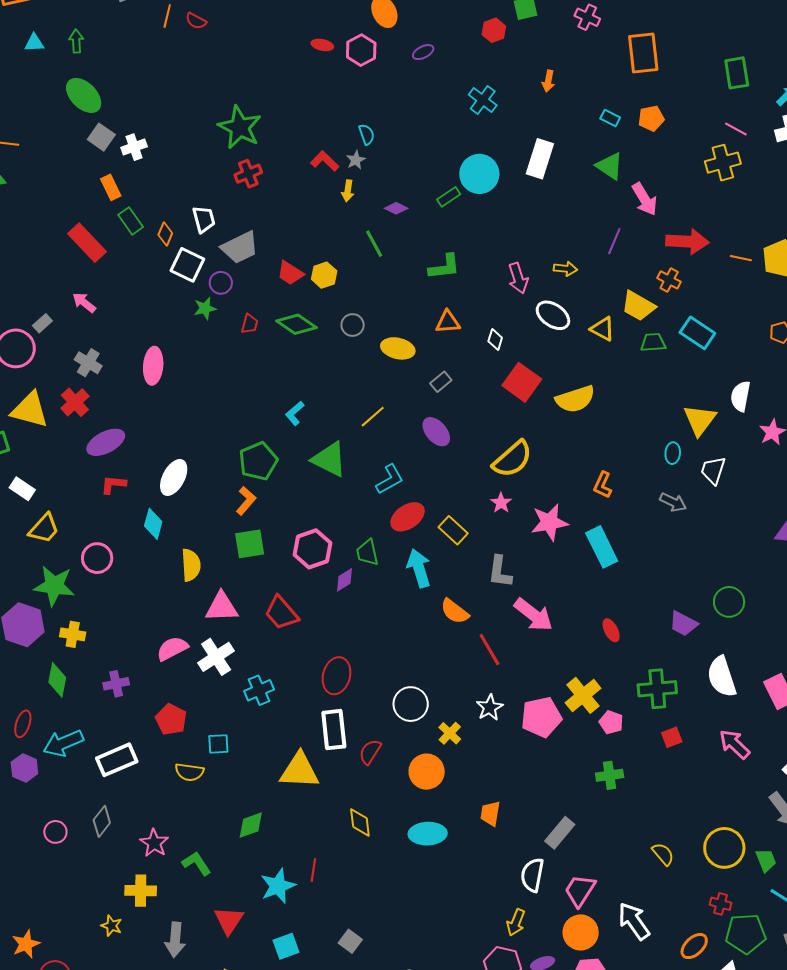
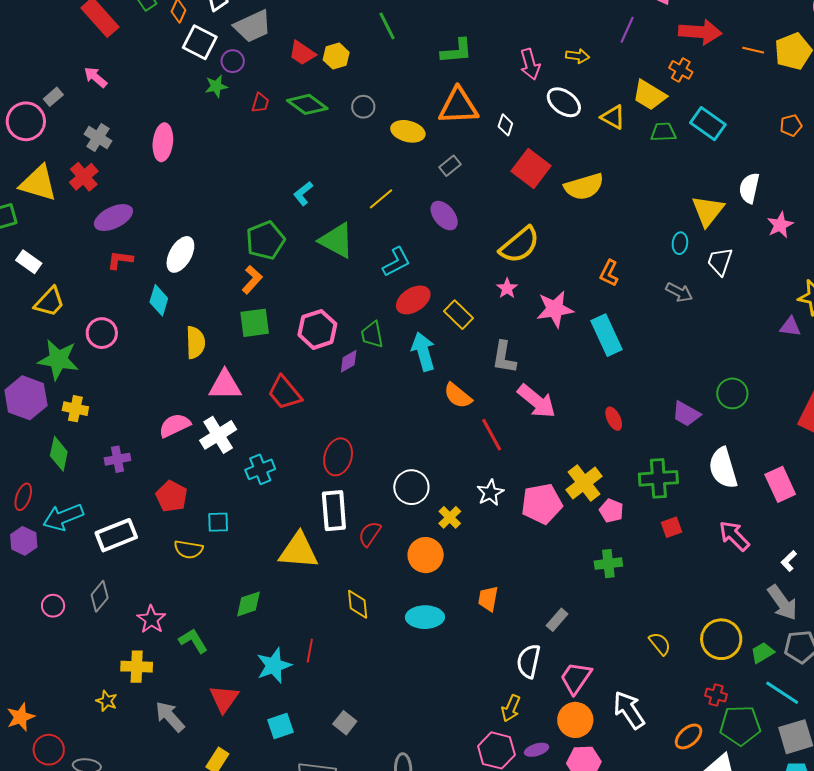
orange triangle: (448, 322) -> (458, 106), size x1.6
gray rectangle: (560, 833) -> (557, 620), size x0.7
green trapezoid: (766, 860) -> (762, 653), turned -100
gray arrow: (175, 940) -> (170, 717), turned 132

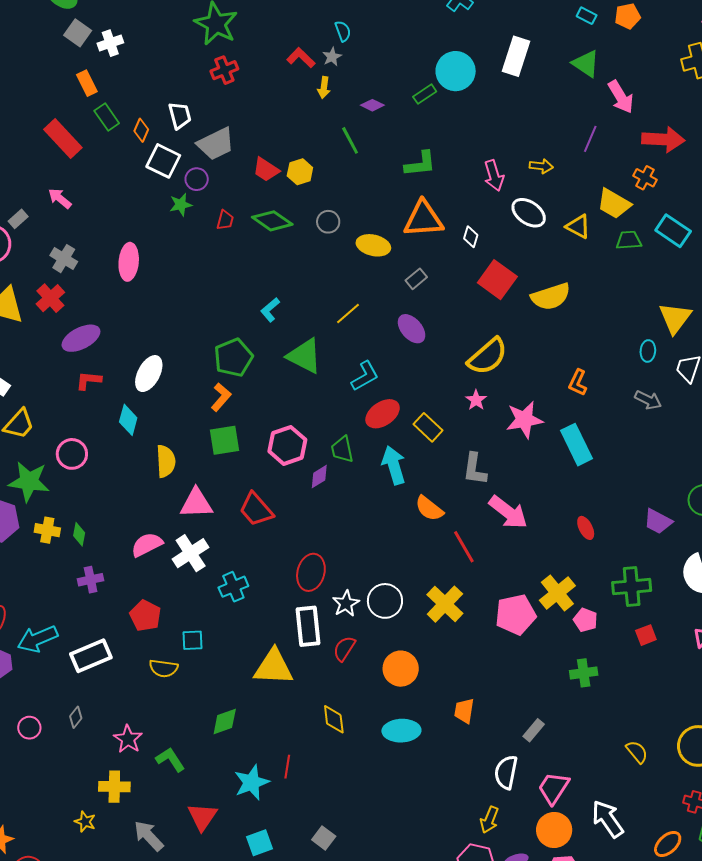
green diamond: (59, 454) -> (79, 534), moved, size x0.7
white star: (490, 493) -> (346, 604), moved
yellow cross: (450, 517) -> (445, 604), moved, size x1.6
gray diamond: (100, 596) -> (76, 717), size x0.7

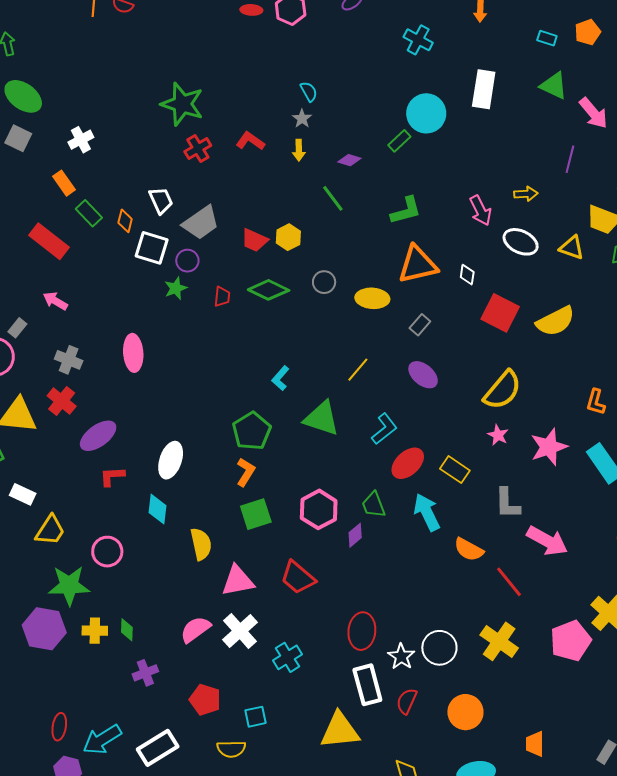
gray square: (78, 33) -> (18, 138), moved
red L-shape: (301, 58) -> (250, 141), moved

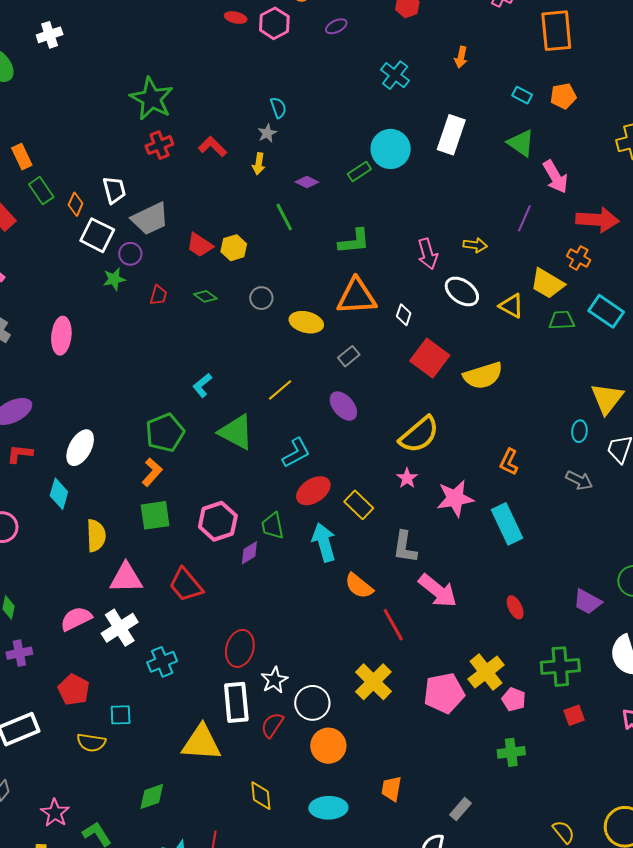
white cross: (81, 140) -> (50, 35), moved
green diamond: (269, 290) -> (205, 296), size x0.6
white circle: (439, 648) -> (312, 703), moved

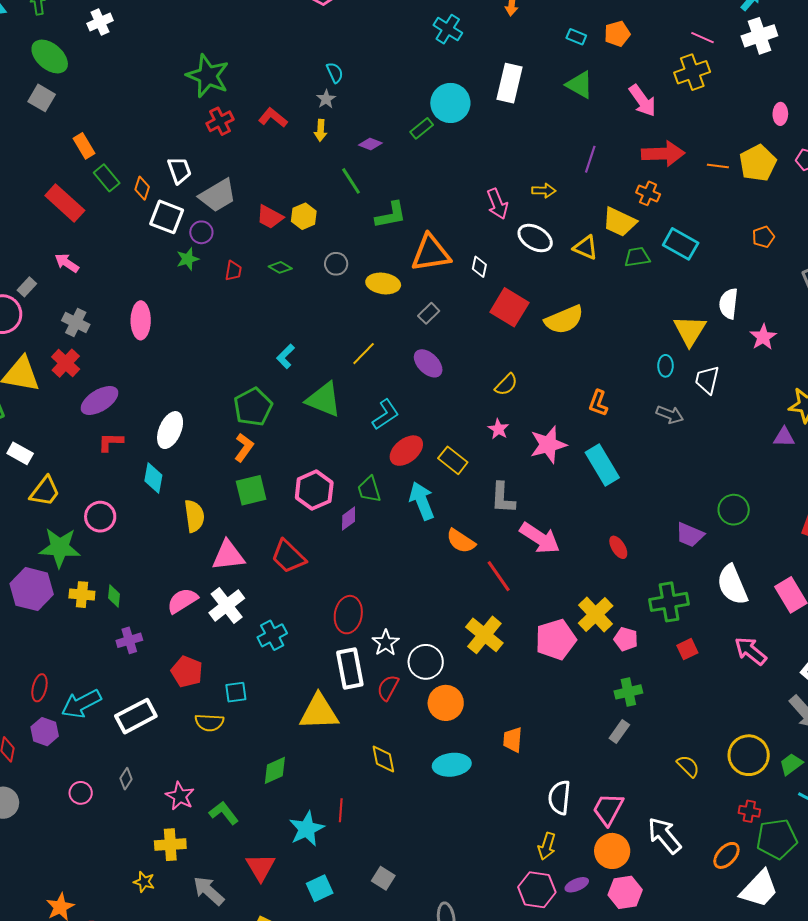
pink arrow: (555, 177) -> (643, 101), moved
green L-shape: (354, 241) -> (391, 215), moved
yellow semicircle: (419, 435) -> (506, 385), size x0.6
gray rectangle: (461, 809) -> (619, 731), moved

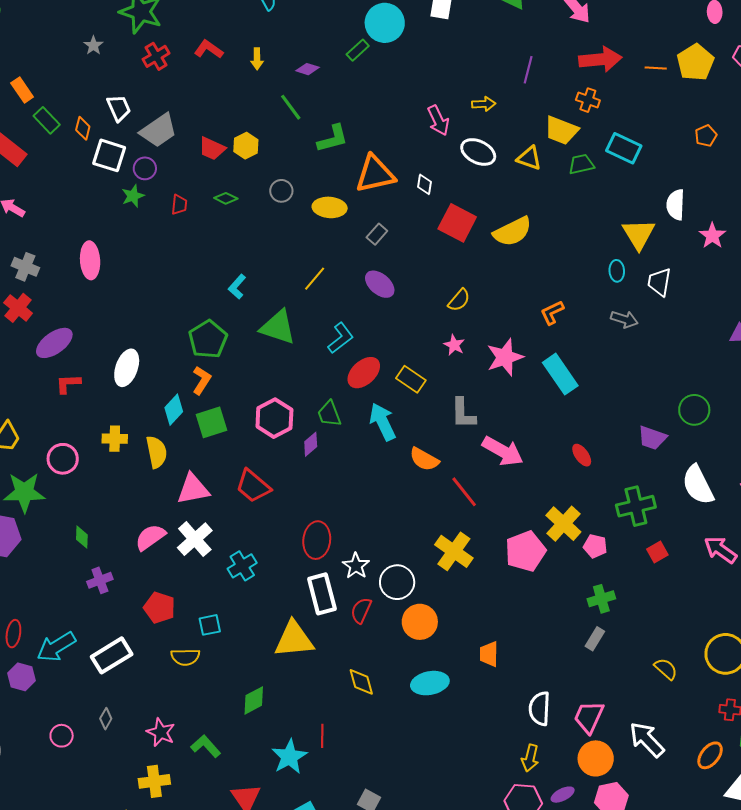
gray star: (326, 99) -> (93, 45), moved
orange L-shape: (598, 403) -> (552, 313), turned 48
cyan diamond: (153, 478) -> (174, 410), moved, turned 36
yellow cross: (82, 595) -> (115, 439), moved

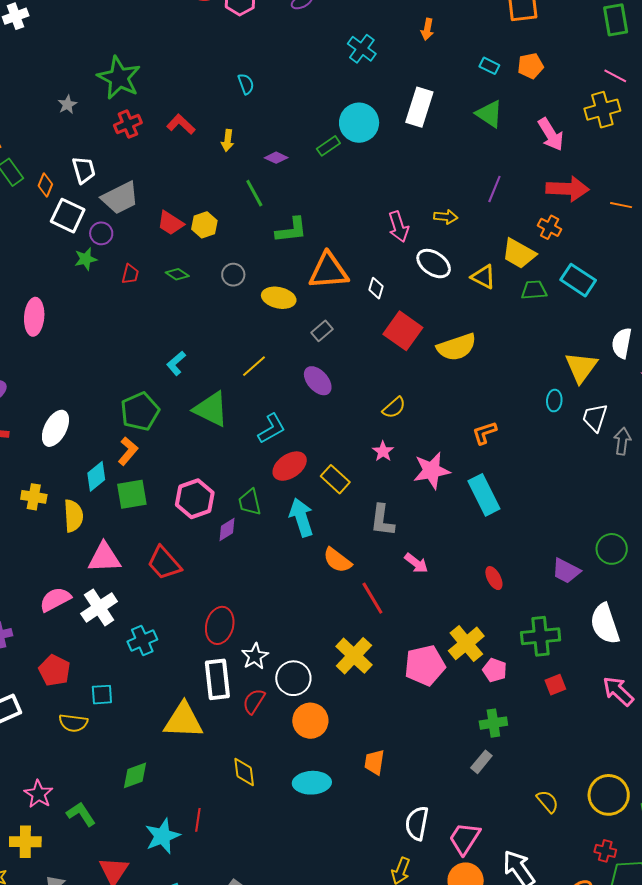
gray arrow: (624, 319) -> (622, 441), moved, turned -108
pink arrow: (503, 451) -> (416, 563), size x0.6

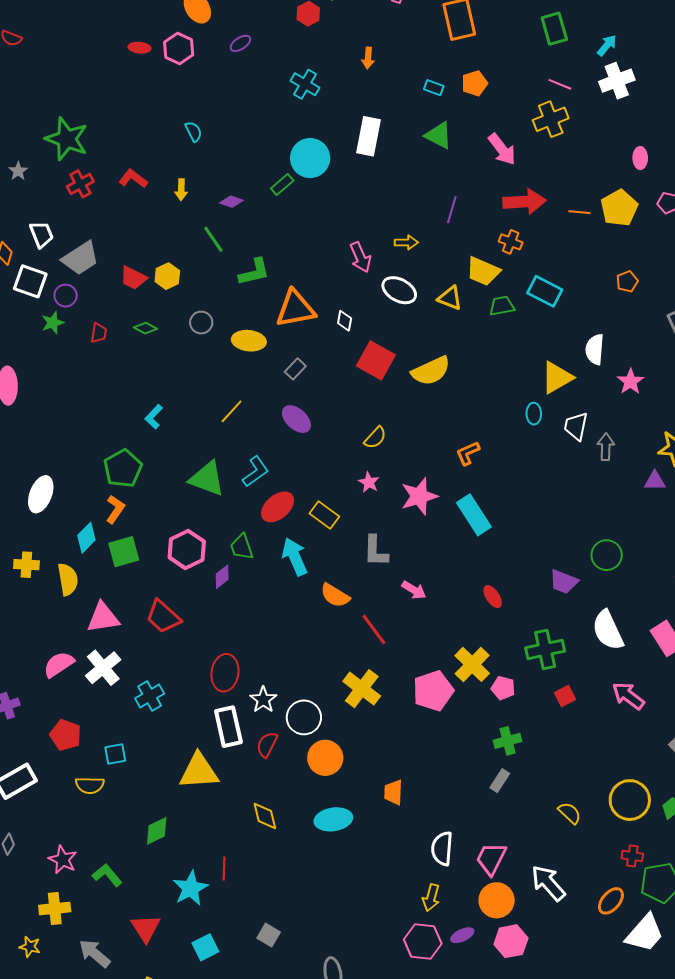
yellow triangle: (581, 367) -> (557, 378), turned 30
green triangle: (211, 409) -> (207, 479), moved

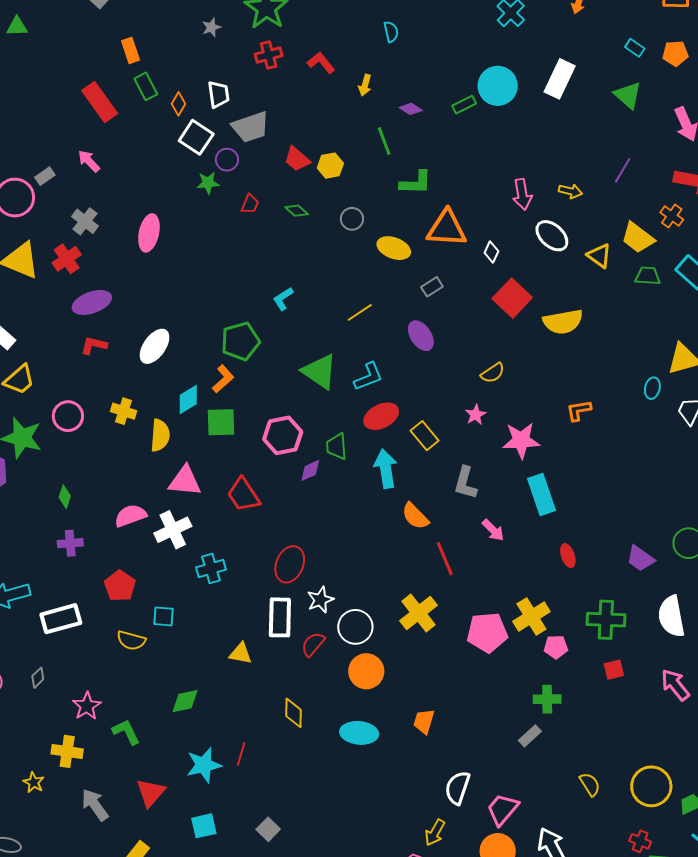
cyan rectangle: (474, 515) -> (542, 494), moved
pink pentagon: (503, 688) -> (556, 647), turned -30
yellow triangle: (199, 771) -> (240, 653), size x0.6

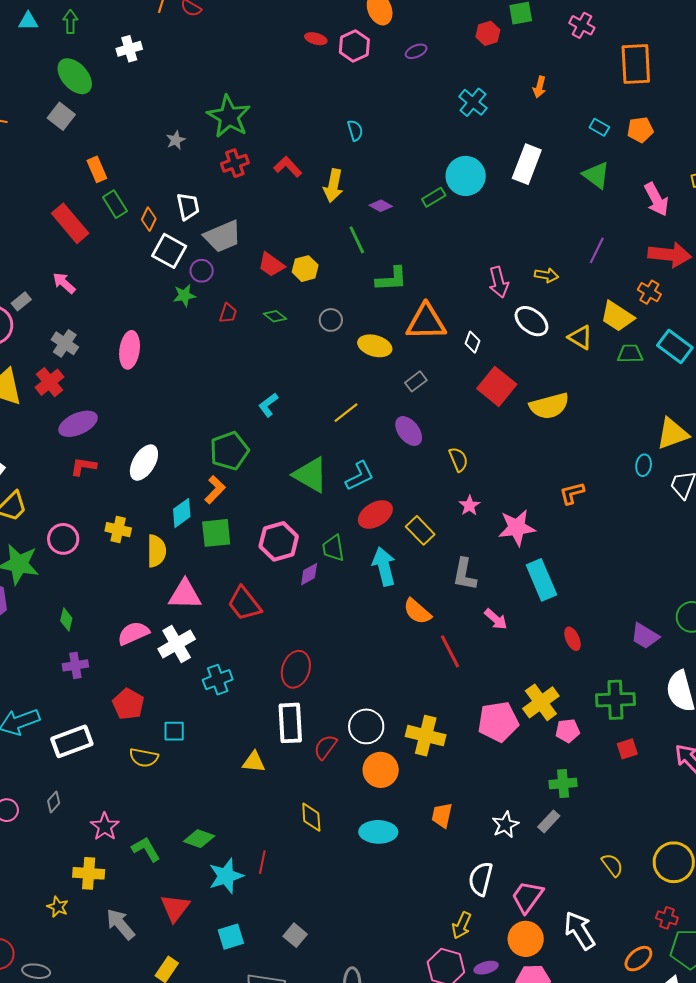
yellow arrow: (365, 85) -> (333, 186), size x1.5
yellow semicircle: (493, 373) -> (458, 459), moved, turned -75
white star: (320, 600) -> (505, 825), moved
yellow cross: (418, 613) -> (426, 736), moved, turned -33
green diamond: (185, 701) -> (199, 839), moved, turned 36

